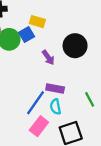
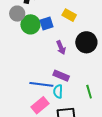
yellow rectangle: (37, 22) -> (69, 15), moved
blue line: (35, 103) -> (41, 84), turned 50

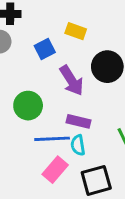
green circle: (30, 24) -> (28, 106), moved
purple arrow: (61, 48) -> (72, 81), size x1.5

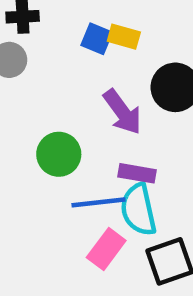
blue square: (45, 49) -> (97, 39), moved, turned -36
cyan semicircle: (78, 145) -> (138, 210), size x1.6

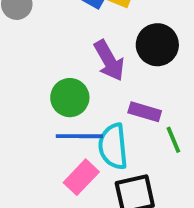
green circle: (59, 154) -> (70, 98), moved
purple rectangle: (137, 173) -> (145, 112), moved

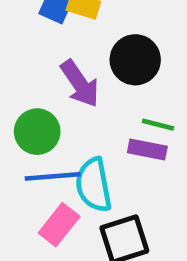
purple rectangle: (145, 112) -> (147, 150), moved
green line: (173, 140) -> (158, 125), moved, turned -48

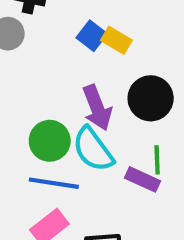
green line: (158, 125) -> (157, 160), turned 60
cyan semicircle: (94, 185) -> (93, 149), moved, turned -39

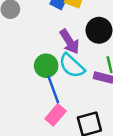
blue line: (54, 183) -> (53, 89), turned 72

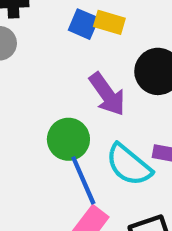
cyan semicircle: (72, 66) -> (129, 165), moved

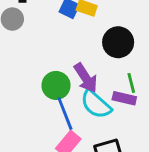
purple arrow: (107, 94) -> (86, 78), moved

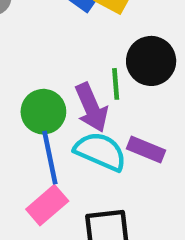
green line: (131, 83) -> (116, 84), moved
cyan semicircle: (96, 104) -> (100, 151), turned 152

